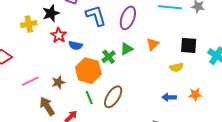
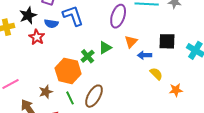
purple ellipse: (128, 18) -> (118, 16), moved
blue semicircle: (76, 45) -> (51, 24), moved
yellow semicircle: (176, 67) -> (156, 74), moved, turned -120
brown star: (58, 82) -> (46, 92), moved
blue arrow: (169, 97) -> (145, 55), moved

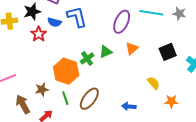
black square: (167, 41) -> (168, 52), turned -30
blue arrow: (145, 55) -> (129, 106), moved

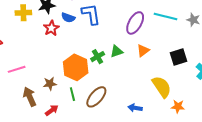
yellow semicircle: (154, 83) -> (162, 87), size x1.6

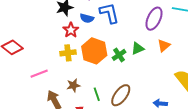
yellow cross: (23, 13) -> (68, 53), moved
orange hexagon: (76, 67) -> (94, 51), moved

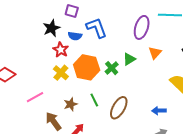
yellow cross: (68, 53) -> (61, 73), turned -35
green line: (97, 94) -> (94, 100), moved

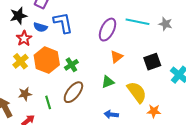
green triangle: (129, 59) -> (108, 82), moved
green line: (94, 100) -> (48, 102), moved
brown ellipse: (119, 108) -> (73, 92), moved

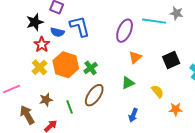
gray star: (165, 24) -> (176, 13), moved
yellow semicircle: (137, 92) -> (157, 91), size x0.6
blue arrow: (111, 114) -> (133, 115), turned -72

